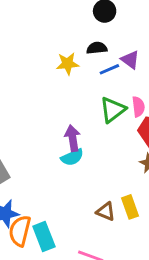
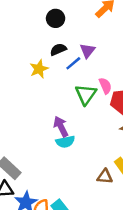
purple triangle: (130, 60) -> (87, 51), turned 49
cyan semicircle: (72, 157) -> (65, 142), turned 30

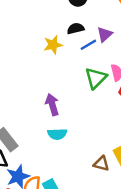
purple arrow: (61, 127) -> (52, 105), moved
cyan semicircle: (65, 142) -> (57, 134), moved

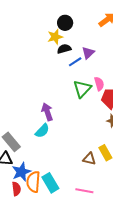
yellow star: (53, 45) -> (55, 37), moved
cyan semicircle: (57, 134) -> (42, 131), moved, turned -42

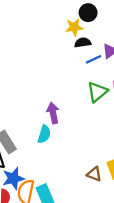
cyan semicircle: (42, 131) -> (44, 134), turned -35

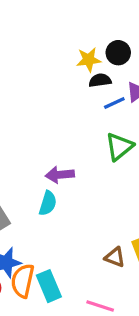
black circle: (88, 13) -> (118, 53), moved
purple arrow: (53, 113) -> (60, 175), turned -84

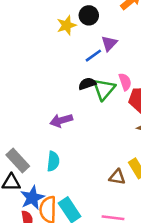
black semicircle: (100, 80) -> (87, 84), moved
cyan semicircle: (48, 203) -> (53, 161), moved

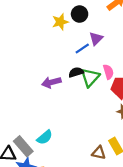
purple arrow: (61, 120) -> (51, 82), moved
gray rectangle: (18, 161) -> (23, 146), moved
cyan semicircle: (53, 161) -> (45, 137), turned 42

